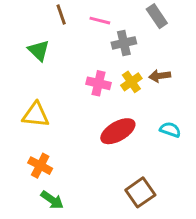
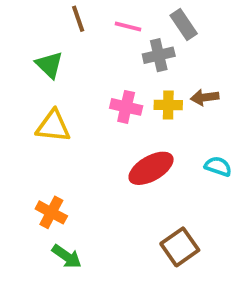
gray rectangle: (157, 16) -> (184, 24), moved
yellow cross: (131, 82) -> (168, 105), turned 36
yellow triangle: (36, 115) -> (53, 126), moved

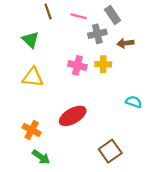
brown arrow: (205, 97) -> (125, 43), moved
red ellipse: (151, 168) -> (73, 116), moved

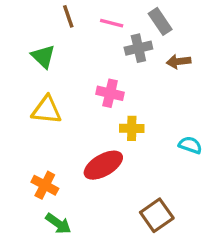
yellow cross: (103, 64) -> (132, 128), moved

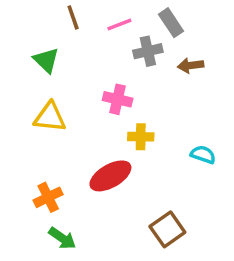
pink line: (112, 23) -> (119, 25), turned -35
orange cross: (45, 185) -> (48, 197), turned 36

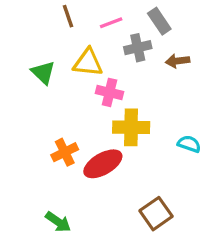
green triangle: (46, 60) -> (43, 73), moved
yellow triangle: (50, 117) -> (88, 63), moved
yellow cross: (141, 137) -> (131, 127), size x1.5
orange cross: (48, 197) -> (65, 152), moved

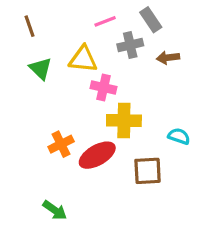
brown line: (68, 16) -> (30, 26), moved
brown square: (156, 214) -> (148, 171), moved, turned 32

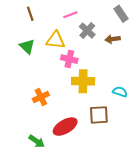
gray rectangle: (151, 20) -> (121, 14), moved
brown line: (30, 26) -> (30, 14), moved
gray cross: (130, 45) -> (87, 31), turned -35
red ellipse: (97, 155) -> (65, 127), moved

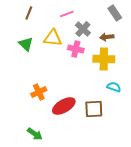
brown line: (30, 14) -> (29, 13), turned 40
pink cross: (69, 59) -> (76, 49), moved
yellow cross: (83, 81) -> (104, 59), moved
red ellipse: (65, 127) -> (64, 106), moved

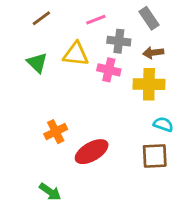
brown line: (29, 13) -> (41, 18), turned 32
gray rectangle: (115, 13) -> (149, 18), moved
gray cross: (83, 29) -> (119, 41), turned -35
brown square: (94, 109) -> (155, 156), moved

